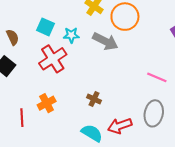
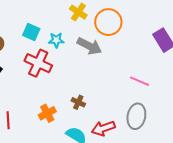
red cross: (53, 59) -> (38, 63), turned -32
orange cross: (47, 103) -> (47, 113), moved

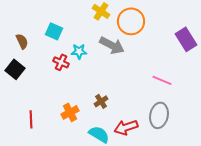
cyan star: (56, 40) -> (79, 51), moved
red cross: (38, 63) -> (61, 62), size x0.6
brown cross: (78, 102) -> (101, 101), turned 32

